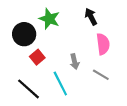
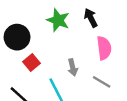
green star: (49, 19) -> (58, 20), moved

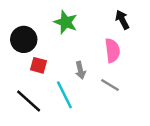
black arrow: (91, 18) -> (122, 20), moved
red square: (32, 63) -> (39, 65), turned -35

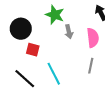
gray arrow: (80, 70) -> (69, 32), moved
gray line: (110, 85) -> (91, 66), turned 70

